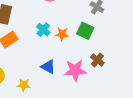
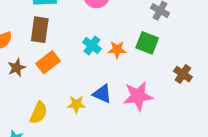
brown cross: (97, 60) -> (183, 74), moved
yellow star: (24, 85) -> (76, 104), moved

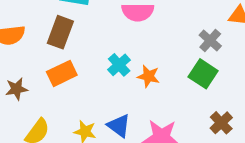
green square: (147, 43) -> (203, 74), moved
brown star: (17, 68) -> (16, 89), moved

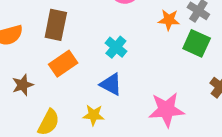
orange star: (148, 76) -> (169, 20), moved
blue triangle: (119, 126) -> (111, 84), moved

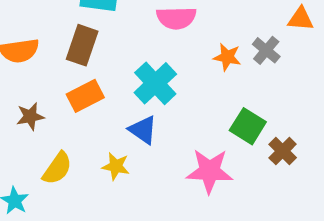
green square: (197, 43) -> (248, 126), moved
cyan cross: (116, 47) -> (155, 83), size x1.5

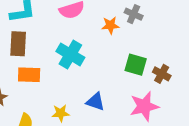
orange rectangle: (85, 96) -> (29, 75), turned 45
blue triangle: (143, 130) -> (95, 102), moved
pink star: (210, 171) -> (144, 106), moved

